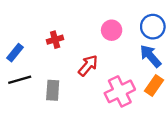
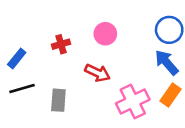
pink circle: (112, 30) -> (105, 34), moved
red arrow: (88, 66) -> (98, 73), turned 75

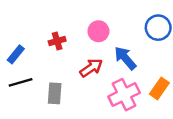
blue arrow: (167, 62) -> (125, 58), moved
red arrow: (98, 73) -> (91, 68), turned -60

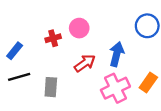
pink circle: (98, 31) -> (79, 28), moved
blue arrow: (125, 58) -> (117, 54), turned 55

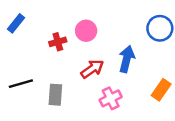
blue rectangle: (15, 51) -> (16, 23), moved
pink cross: (115, 88) -> (111, 98), moved, size x0.7

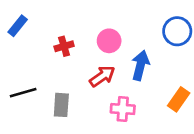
pink circle: (86, 31) -> (109, 41), moved
pink cross: (111, 98) -> (123, 109), turned 30

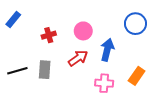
gray rectangle: (61, 105) -> (45, 70), moved
pink cross: (123, 109) -> (104, 83), moved

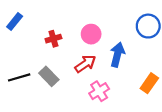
gray rectangle: (45, 70) -> (49, 76), turned -48
pink cross: (104, 83) -> (99, 91), moved, turned -36

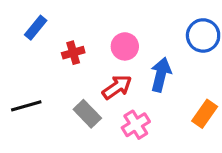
blue rectangle: (15, 22) -> (36, 28), moved
gray rectangle: (49, 76) -> (87, 114), moved

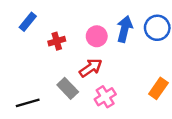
blue arrow: (161, 75) -> (125, 29), moved
black line: (26, 106) -> (28, 103), moved

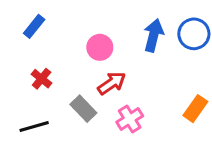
pink circle: (97, 36) -> (100, 47), moved
red cross: (57, 41) -> (42, 79), moved, turned -35

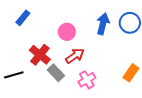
red cross: (42, 79) -> (40, 55), moved, size x1.5
black line: (34, 126) -> (14, 75), moved

